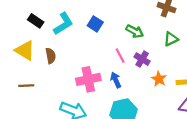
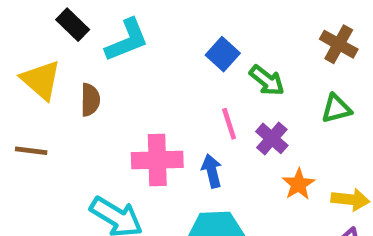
blue square: (95, 24) -> (223, 54), moved

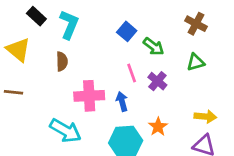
cyan L-shape: (127, 40) -> (69, 25), turned -44
brown semicircle: (90, 100) -> (62, 61), moved
orange star: (298, 184) -> (158, 127), moved

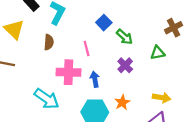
brown cross: (196, 24) -> (174, 28), moved, turned 30
pink line: (132, 73) -> (87, 49), moved

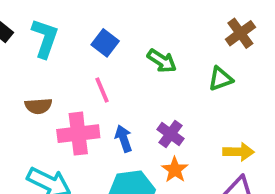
blue square: (104, 23) -> (105, 43), moved
brown semicircle: (49, 42) -> (38, 106), moved, turned 91
purple cross: (125, 65) -> (171, 134), moved

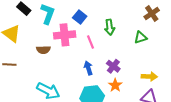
green arrow: (162, 61) -> (110, 27), turned 49
pink line: (102, 90) -> (91, 42), moved
pink cross: (78, 134) -> (65, 35), moved

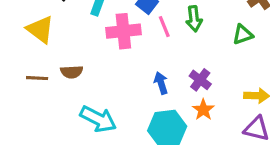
pink line: (91, 42) -> (164, 27), moved
brown semicircle: (43, 50) -> (72, 72), moved

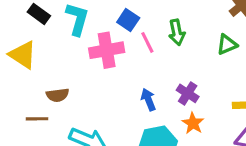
brown line: (37, 78) -> (37, 119), moved

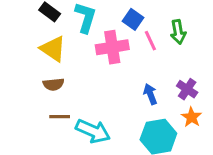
yellow triangle: (23, 55) -> (53, 49), moved
brown semicircle: (57, 95) -> (53, 84), moved
brown line: (37, 119) -> (60, 117), moved

